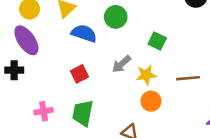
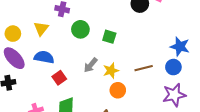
blue semicircle: (84, 33) -> (44, 57), moved
green square: (157, 41) -> (109, 37), moved

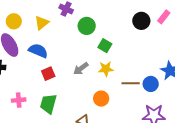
green circle: (80, 29) -> (87, 26), moved
blue circle: (173, 67) -> (151, 84), moved
yellow star: (111, 71) -> (106, 69), moved

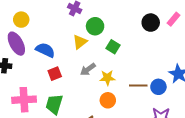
yellow triangle: (42, 23) -> (80, 42), moved
yellow star: (106, 69) -> (107, 78), moved
pink cross: (19, 100) -> (24, 100), size x1.6

